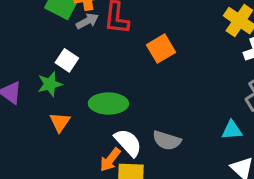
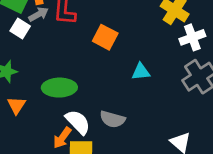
orange square: (161, 49) -> (105, 37), turned -30
white square: (67, 60) -> (20, 28), moved
cyan triangle: (232, 130) -> (141, 72), moved

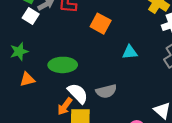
orange triangle: (16, 105) -> (27, 79), turned 42
gray semicircle: (112, 119) -> (106, 91), turned -30

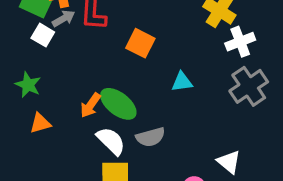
green star: (19, 52) -> (28, 85), turned -30
green ellipse: (63, 65) -> (118, 104), moved, turned 40
orange arrow: (65, 106) -> (90, 105), moved

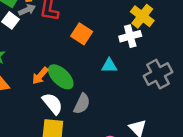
white cross: (240, 42) -> (130, 36), moved
gray semicircle: (150, 137) -> (82, 104), turned -55

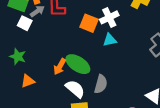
white cross: (130, 36) -> (109, 17), moved
cyan triangle: (109, 66) -> (110, 40), moved

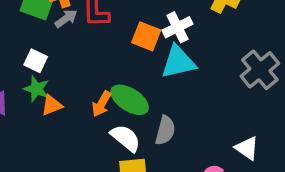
white square: (25, 23) -> (36, 61), moved
cyan triangle: (110, 40) -> (178, 62), size x1.6
orange triangle: (28, 81) -> (52, 105), moved

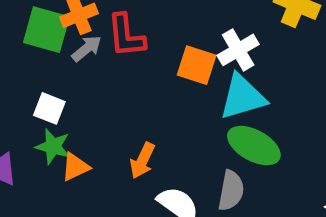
green ellipse: (130, 100) -> (254, 146), moved

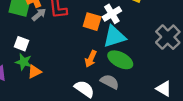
orange arrow: (142, 161) -> (91, 59), moved
gray semicircle: (231, 191) -> (110, 82), turned -72

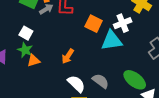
white cross: (112, 14) -> (123, 23), moved
orange arrow: (91, 59) -> (68, 56), moved
green ellipse: (120, 60) -> (135, 80), moved

